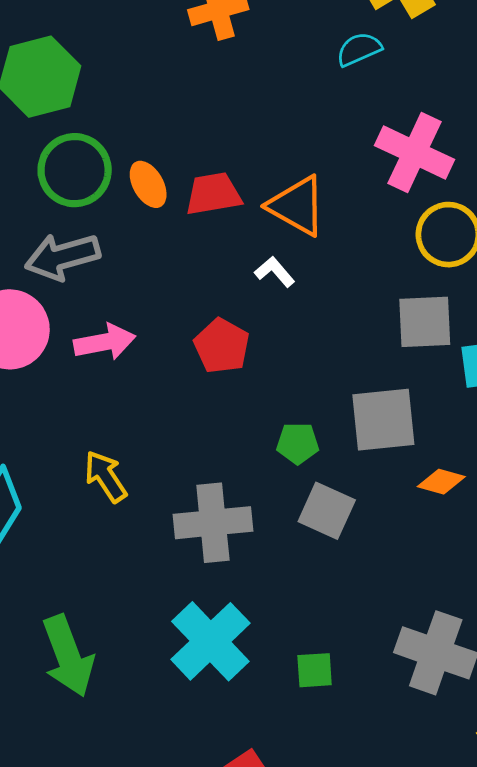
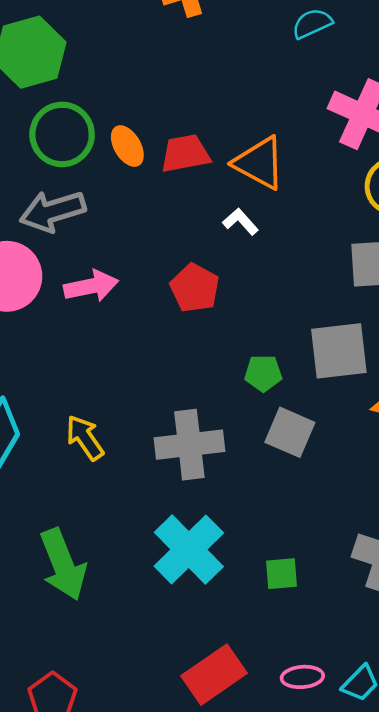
yellow arrow: (106, 476) -> (85, 438), moved

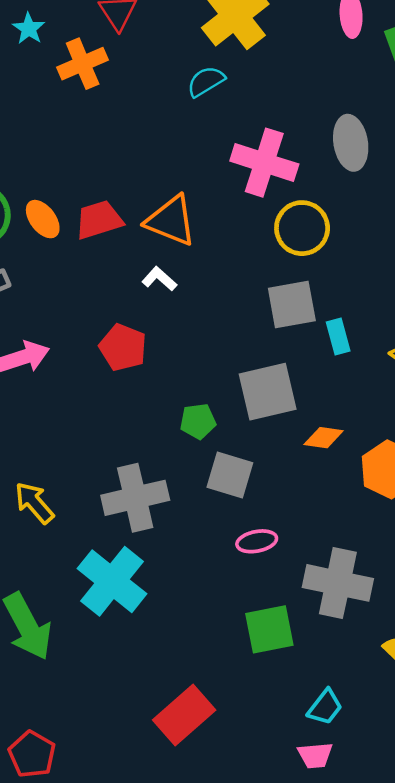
cyan cross: (189, 550) -> (112, 581), moved
green square: (281, 574) -> (269, 629), moved, size x1.5
pink ellipse: (302, 677) -> (257, 541), moved

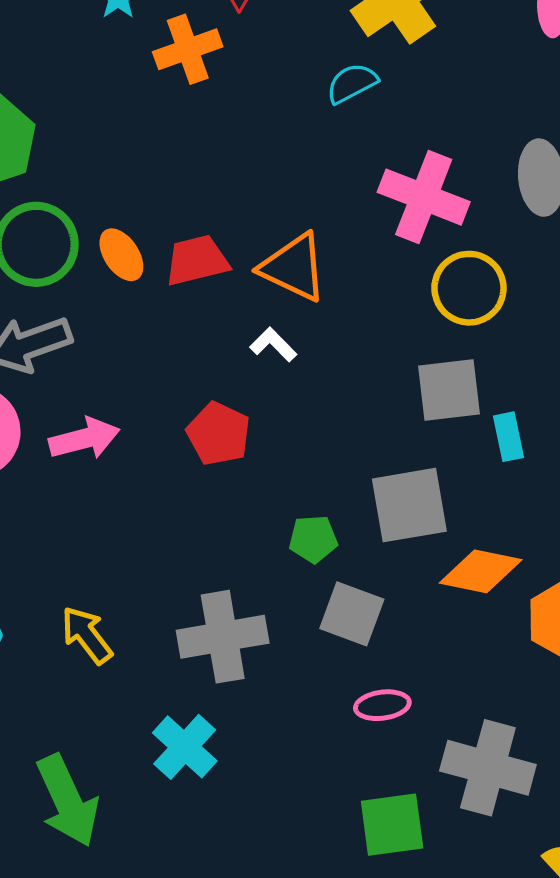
orange diamond: (324, 438) -> (481, 571), size x1.5
cyan cross: (112, 581) -> (185, 747), size x0.7

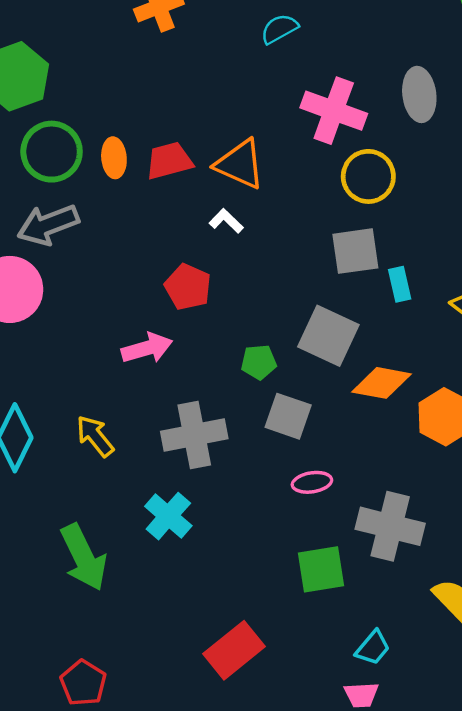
orange ellipse: (121, 255) -> (114, 158), turned 30
pink arrow: (84, 439) -> (147, 348), moved
gray square: (409, 505) -> (328, 336), turned 36

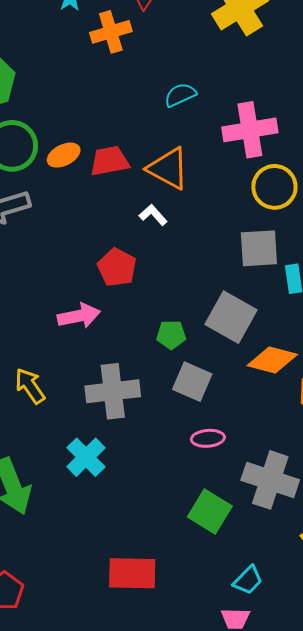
cyan semicircle: (279, 29) -> (180, 95), moved
pink cross: (334, 111) -> (250, 130), turned -34
orange ellipse: (114, 158) -> (64, 155), turned 64
green square: (321, 569) -> (210, 511), turned 36
red rectangle: (234, 650) -> (132, 573), turned 36

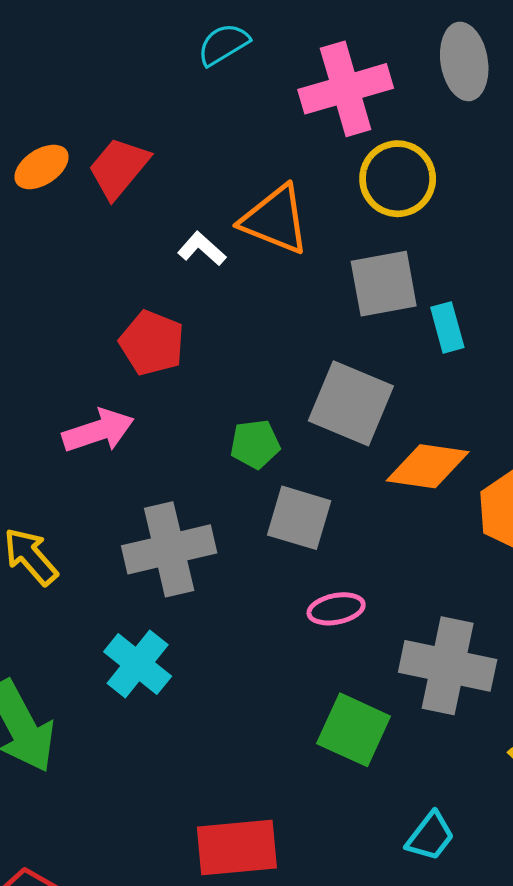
red trapezoid: (109, 161) -> (119, 168), turned -33
orange triangle: (168, 168) -> (275, 220), moved

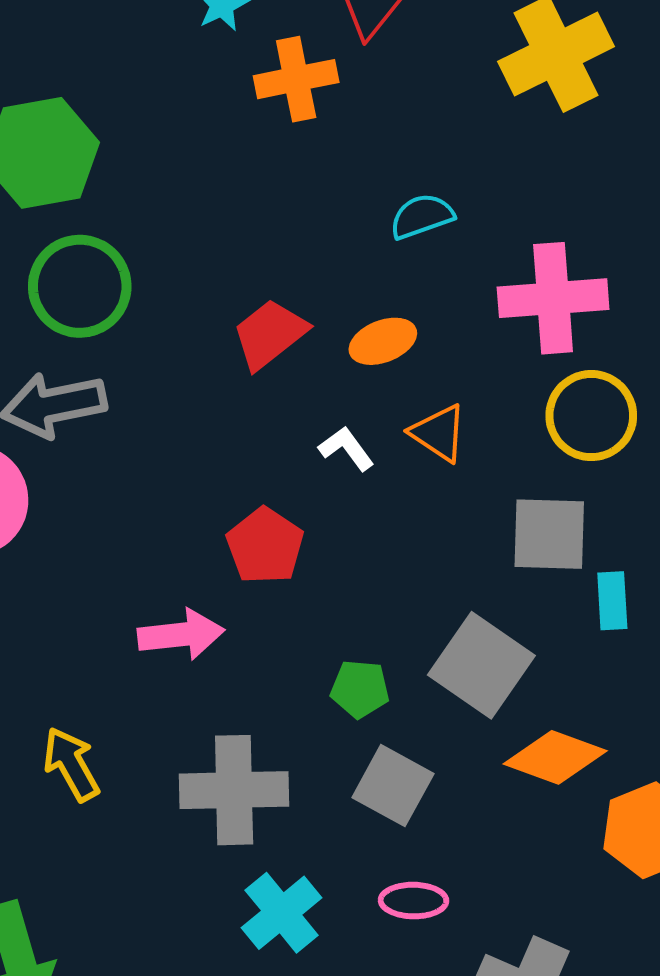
orange ellipse: (42, 167) -> (383, 341), moved
orange triangle: (275, 220) -> (439, 433), size x0.7
cyan cross: (138, 664) -> (282, 913), moved

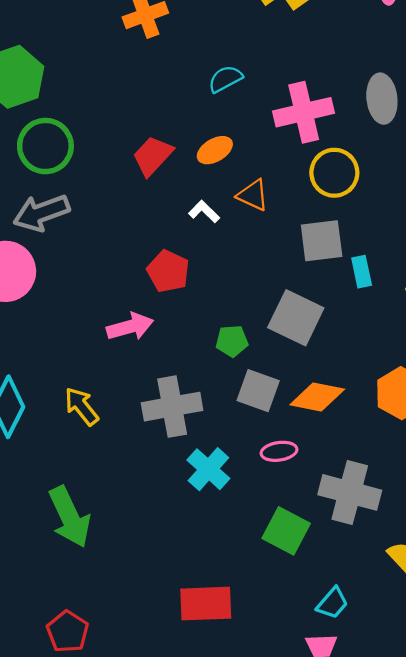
orange diamond: (555, 757) -> (317, 397), moved

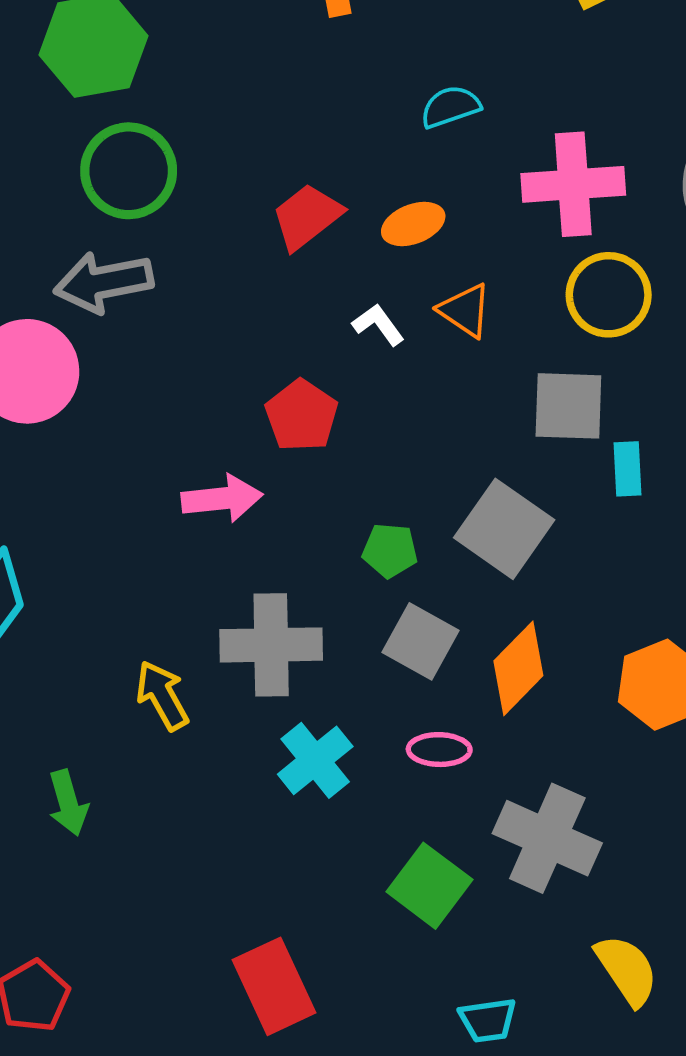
orange diamond: (317, 397) -> (518, 668), turned -66
yellow arrow: (81, 406) -> (162, 696), moved
green arrow: (70, 517) -> (68, 803), size x0.6
cyan trapezoid: (332, 603) -> (488, 1020), turned 32
red rectangle: (206, 604) -> (274, 986), turned 58

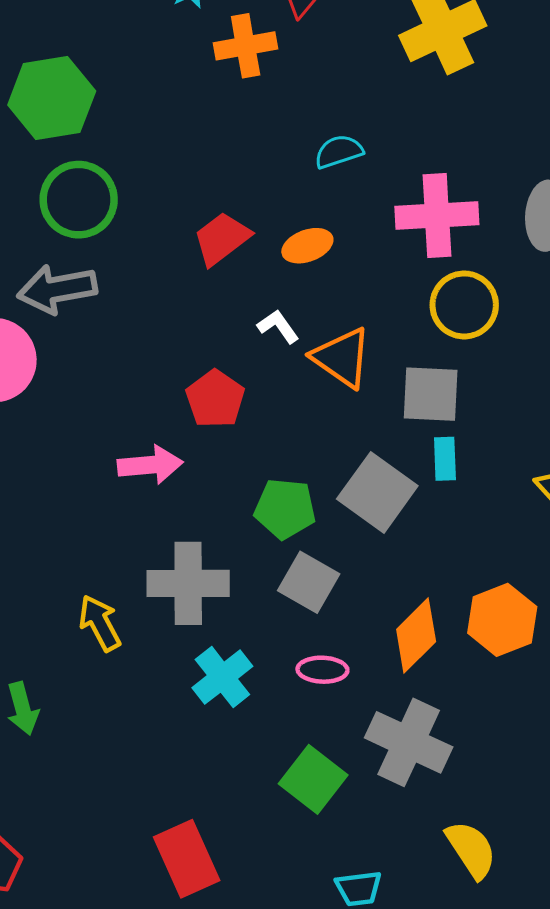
orange triangle: (465, 310) -> (342, 358), moved, size x1.4
cyan rectangle: (627, 469) -> (445, 459), moved
green pentagon: (390, 550) -> (285, 509), size x1.4
orange diamond: (518, 668) -> (416, 635), moved

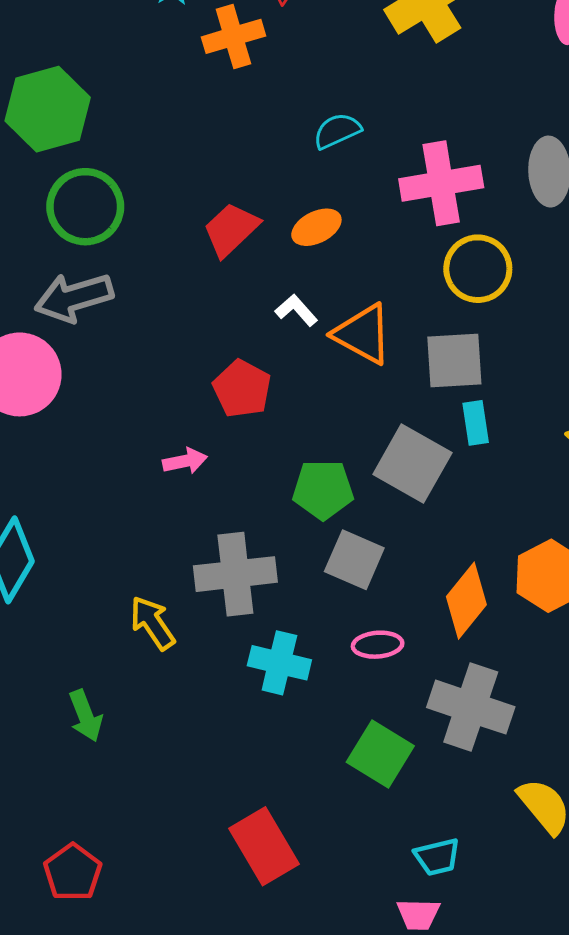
pink arrow: (150, 465) -> (185, 461), size x0.7
cyan cross: (222, 677) -> (279, 663), turned -32

